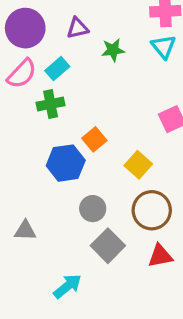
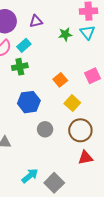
green star: (113, 50) -> (65, 34), moved
orange square: (94, 139) -> (60, 80), moved
gray square: (108, 246) -> (54, 183), moved

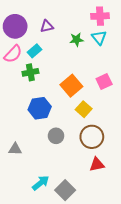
orange square: (60, 80) -> (71, 86), size x1.5

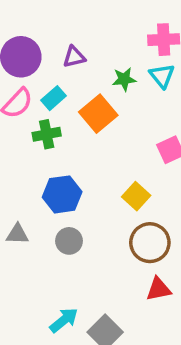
orange square: (71, 86) -> (98, 114), moved
gray circle: (56, 136) -> (69, 241), moved
gray triangle: (15, 149) -> (17, 234), moved

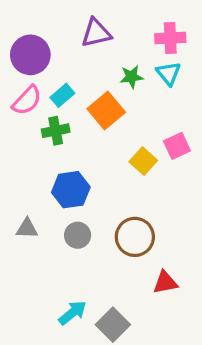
purple triangle: (74, 57) -> (96, 33), moved, size x1.4
yellow square: (136, 196) -> (143, 161), moved
brown circle: (150, 243) -> (135, 237), moved

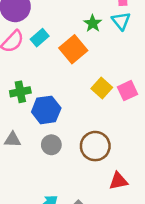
green star: (131, 77) -> (93, 23), turned -30
green cross: (56, 131) -> (20, 92), moved
pink square: (177, 146) -> (128, 91), moved

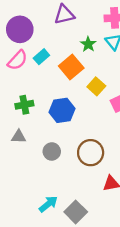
yellow square: (102, 88) -> (96, 86), moved
blue hexagon: (46, 110) -> (62, 110), moved
gray triangle: (13, 140) -> (19, 137), moved

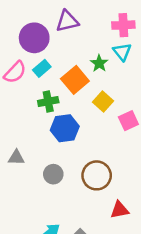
purple circle: (20, 29) -> (34, 38), moved
green star: (88, 44) -> (99, 63), moved
green cross: (24, 105) -> (48, 102), moved

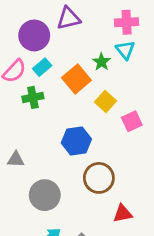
green cross: (48, 102) -> (33, 97), moved
blue hexagon: (65, 128) -> (76, 141), moved
gray circle: (53, 174) -> (45, 195), moved, size x1.5

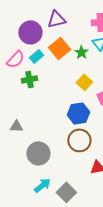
orange square: (76, 79) -> (59, 48), moved
blue hexagon: (76, 141) -> (78, 113), moved

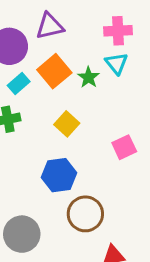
yellow square: (84, 82) -> (67, 124), moved
blue hexagon: (78, 113) -> (59, 175), moved

